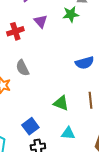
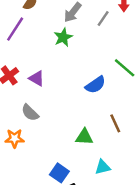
purple triangle: (41, 21) -> (37, 78), moved

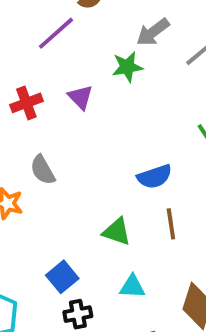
purple triangle: (37, 78) -> (80, 97), moved
blue semicircle: (95, 85) -> (155, 177), moved

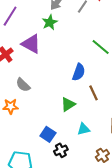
purple triangle: (80, 97) -> (31, 44), size x1.5
blue semicircle: (155, 177) -> (79, 72), turned -36
green triangle: (117, 232) -> (68, 104), turned -35

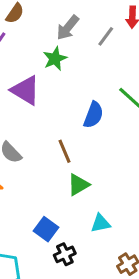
blue semicircle: (79, 72) -> (93, 115), moved
brown line: (93, 93) -> (65, 151), moved

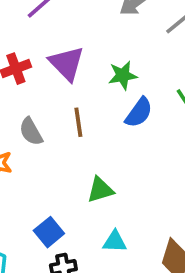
green star: (55, 59) -> (123, 75), moved
brown line: (65, 151) -> (78, 122), moved

